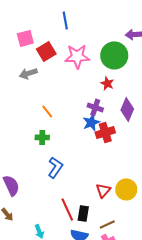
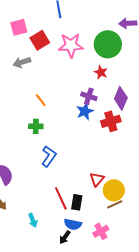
red cross: (105, 132) -> (111, 121), moved
yellow circle: (126, 189) -> (114, 190), moved
brown line: (107, 224) -> (115, 204), moved

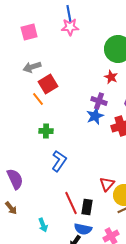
red square: (40, 40) -> (48, 84), moved
pink star: (71, 45) -> (70, 27), moved, size x0.7
orange line: (41, 100) -> (38, 99), moved

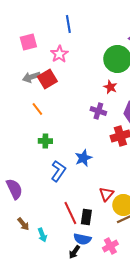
pink star: (70, 27) -> (59, 54), moved, turned -30
red square: (48, 84) -> (47, 79), moved
blue star: (95, 116) -> (83, 158), moved
brown arrow: (11, 208) -> (23, 224), moved

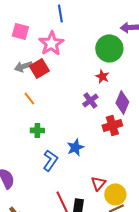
pink square: (28, 42) -> (20, 31), turned 30
pink star: (59, 54) -> (51, 43), size x1.4
purple cross: (98, 111) -> (90, 100), turned 35

